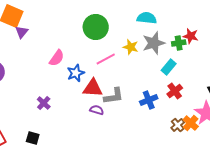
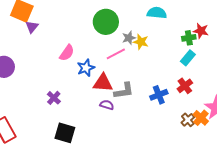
gray star: (154, 43) -> (129, 38), moved, size x0.6
cyan rectangle: (169, 67) -> (188, 58), moved
black square: (33, 138) -> (65, 133), moved, size x1.5

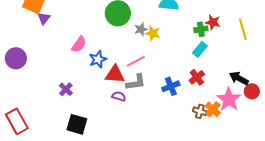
pink line: (116, 54) -> (136, 61), moved
brown cross: (188, 120) -> (200, 111), turned -32

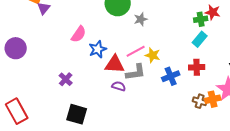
yellow star: (153, 33) -> (153, 55), moved
red cross: (197, 77) -> (197, 67), turned 35
orange cross: (213, 109) -> (213, 99), turned 35

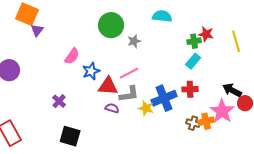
yellow star: (153, 55) -> (146, 108), moved
blue cross: (171, 76) -> (164, 98), size x1.4

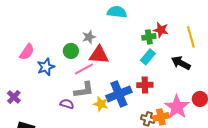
green circle: (111, 25) -> (71, 51), moved, size x0.6
red triangle: (108, 86) -> (99, 55), moved
black arrow: (232, 90) -> (181, 63), moved

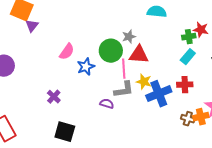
green circle: (71, 51) -> (111, 51), size x1.5
pink line: (84, 69) -> (124, 69), turned -66
yellow star: (101, 104) -> (144, 82), moved

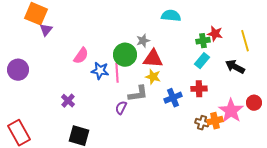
blue star: (86, 67) -> (100, 71), turned 30
pink line: (124, 69) -> (117, 73), moved
yellow star: (144, 82) -> (153, 77), moved
blue cross: (159, 94) -> (173, 98), size x0.7
purple semicircle: (107, 104) -> (121, 108), turned -80

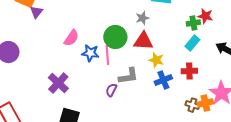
gray star: (143, 41) -> (142, 18), moved
yellow star: (153, 77) -> (156, 60), moved
purple cross: (68, 101) -> (58, 83), size x1.5

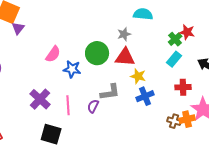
green cross: (193, 23) -> (175, 39), turned -32
pink line: (107, 55) -> (68, 105), moved
red cross: (189, 71) -> (183, 87), moved

